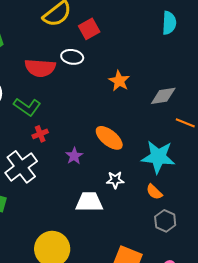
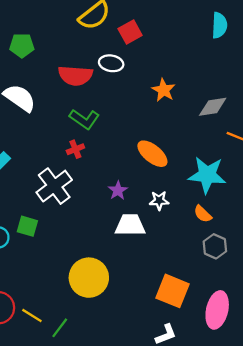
green L-shape: (27, 107) -> (84, 119), moved
purple star: (74, 156) -> (118, 191), moved

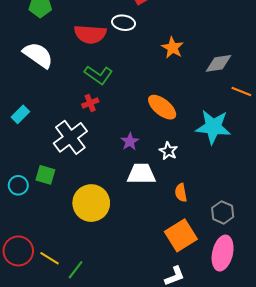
white star: (159, 201) -> (168, 151), turned 30
orange semicircle: (203, 214) -> (181, 193), moved, turned 36
gray hexagon: (215, 246) -> (223, 212), moved
yellow circle: (89, 278) -> (91, 203), moved
orange square: (173, 291) -> (181, 235), turned 36

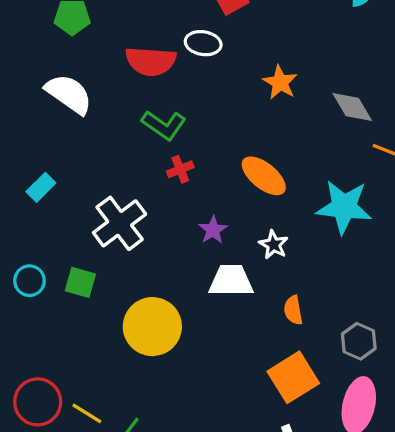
gray diamond: (218, 63) -> (352, 107), turned 68
red cross: (90, 103) -> (180, 169), moved
cyan circle: (18, 185) -> (29, 281), moved

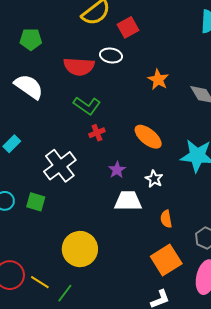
yellow circle: (152, 327) -> (80, 249), moved

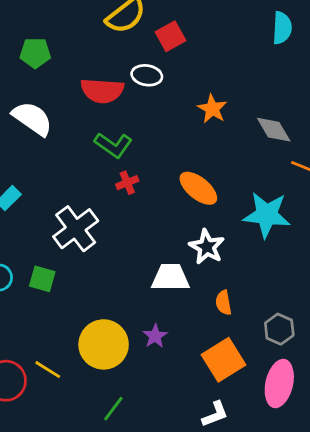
purple star: (117, 170) -> (155, 336), moved
white star: (154, 179) -> (207, 247), size x1.4
yellow line: (40, 282) -> (48, 370), moved
green line: (65, 293) -> (113, 409), moved

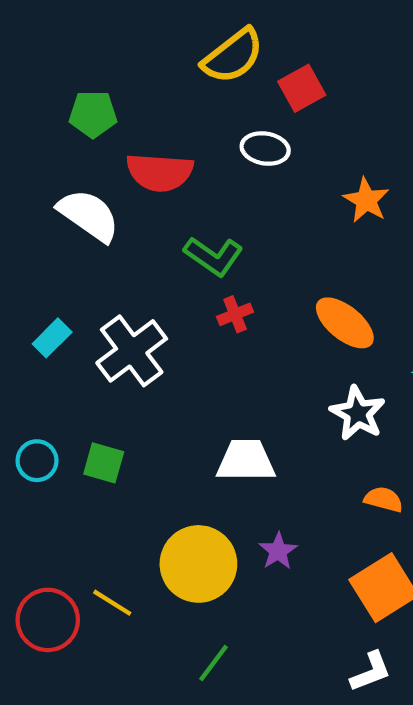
red semicircle: (102, 91) -> (160, 172), moved
white cross: (76, 229) -> (132, 351), moved
white trapezoid: (170, 278) -> (246, 461), moved
orange semicircle: (223, 303) -> (384, 499), turned 115

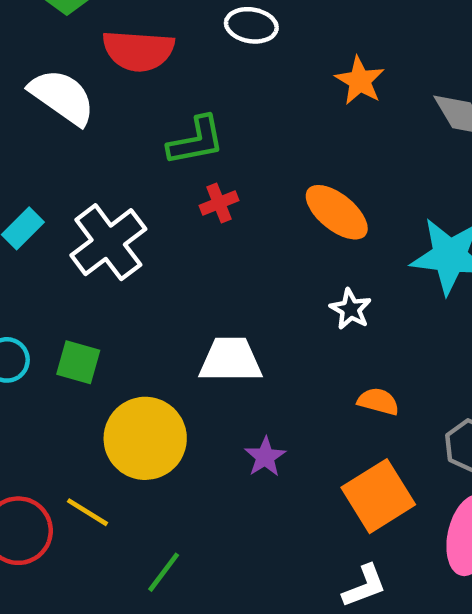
green L-shape: (213, 256) -> (196, 141), turned -46
white star: (358, 413) -> (351, 309), size x0.7
yellow circle: (198, 564) -> (145, 438), moved
green line: (213, 663) -> (164, 572), moved

